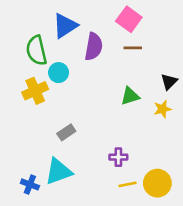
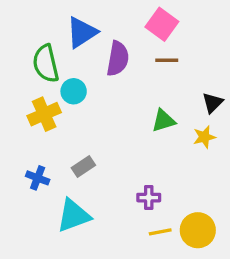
blue cross: (30, 184) -> (38, 178), moved

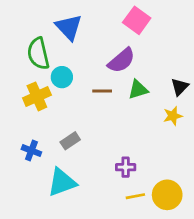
blue triangle: (82, 32) -> (69, 27), turned -40
purple semicircle: (118, 59) -> (121, 60), moved, turned 40
brown line: (167, 60) -> (102, 91), moved
green triangle: (163, 121) -> (138, 90), moved

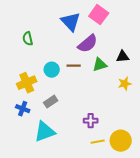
blue triangle: (69, 27) -> (71, 22), moved
green semicircle: (38, 54) -> (28, 39), size x0.6
cyan circle: (62, 77) -> (52, 70), moved
black triangle: (180, 87) -> (123, 57), moved, turned 40
yellow cross: (37, 96) -> (27, 83), moved

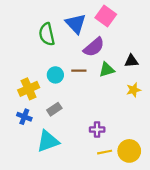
green semicircle: (28, 39) -> (47, 34), moved, size x1.5

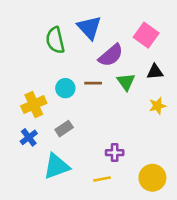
pink square: (106, 16) -> (146, 35), moved
green triangle: (107, 70) -> (126, 82), turned -49
blue cross: (24, 117) -> (29, 137), turned 32
yellow line: (105, 152) -> (102, 179), moved

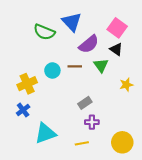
green semicircle: (55, 40) -> (44, 32), turned -55
black triangle: (155, 72) -> (116, 49), moved, turned 40
gray rectangle: (64, 129) -> (85, 103), moved

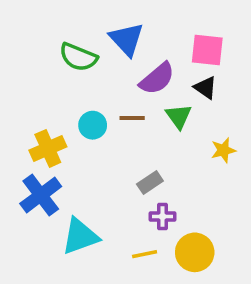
pink square: (117, 28) -> (207, 50), turned -30
blue cross: (23, 110) -> (41, 195), size x1.6
yellow circle: (122, 142) -> (195, 252), moved

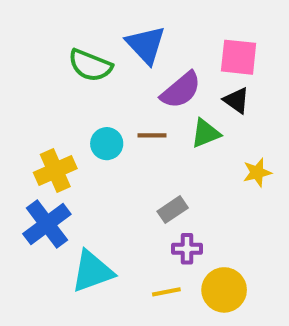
green triangle: (179, 116) -> (206, 133), turned 44

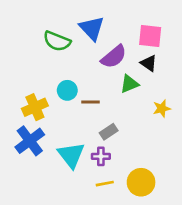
brown line: (152, 135) -> (91, 102), moved
purple cross: (187, 249) -> (101, 156), moved
cyan triangle: (92, 271) -> (71, 155), moved, turned -48

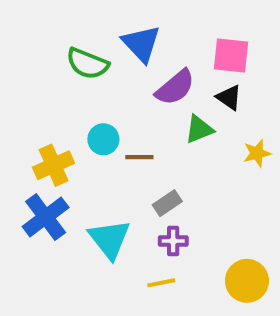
yellow star: (162, 108) -> (257, 153), moved
purple cross: (101, 156) -> (173, 241), moved
yellow circle: (141, 182) -> (247, 281), moved

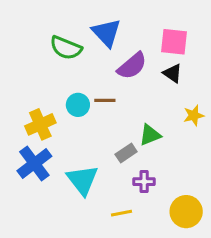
green triangle: (199, 129) -> (150, 135), moved
brown line: (139, 157) -> (105, 100), moved
purple cross: (173, 241) -> (144, 182), moved

